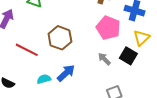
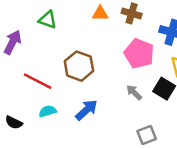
cyan semicircle: (44, 79) -> (48, 111), moved

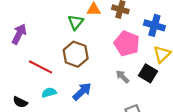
green triangle: (48, 20) -> (76, 22), moved, turned 49

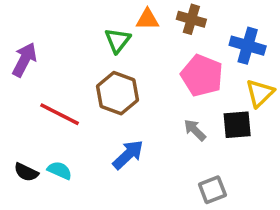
black square: (148, 73) -> (237, 125), turned -36
cyan semicircle: (49, 93) -> (60, 170), moved, turned 40

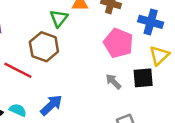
brown hexagon: (118, 93) -> (44, 47), moved
blue arrow: (128, 155) -> (51, 105), moved

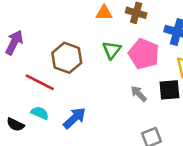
green triangle: (59, 18) -> (112, 50), moved
cyan semicircle: (18, 110) -> (40, 113), moved

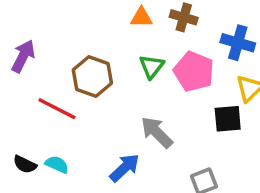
gray arrow: (139, 94) -> (157, 132), moved, size x1.5
cyan semicircle: (40, 113) -> (57, 164), moved
blue arrow: (74, 118) -> (125, 168), moved

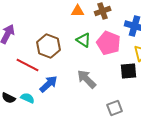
brown cross: (184, 17) -> (103, 11), turned -35
green triangle: (152, 66) -> (84, 40), turned -35
blue arrow: (125, 168) -> (49, 84), moved

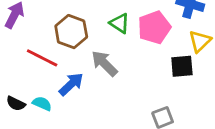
pink pentagon: (109, 43) -> (154, 27), turned 30
gray arrow: (87, 79) -> (104, 63), moved

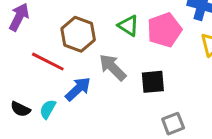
black square: (182, 66) -> (153, 82), moved
cyan semicircle: (42, 104) -> (48, 109), turned -84

